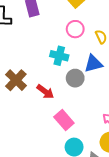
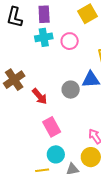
pink circle: (75, 29) -> (70, 41), moved
cyan cross: (59, 56) -> (44, 37), moved, turned -36

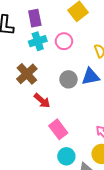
brown cross: (14, 80) -> (27, 74), moved
gray circle: (71, 90) -> (68, 79), moved

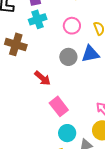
pink circle: (64, 41) -> (72, 26), moved
brown cross: (27, 74) -> (16, 44), moved, turned -30

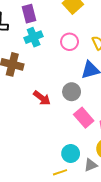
gray circle: (68, 57) -> (72, 92), moved
pink rectangle: (59, 106) -> (84, 118), moved

